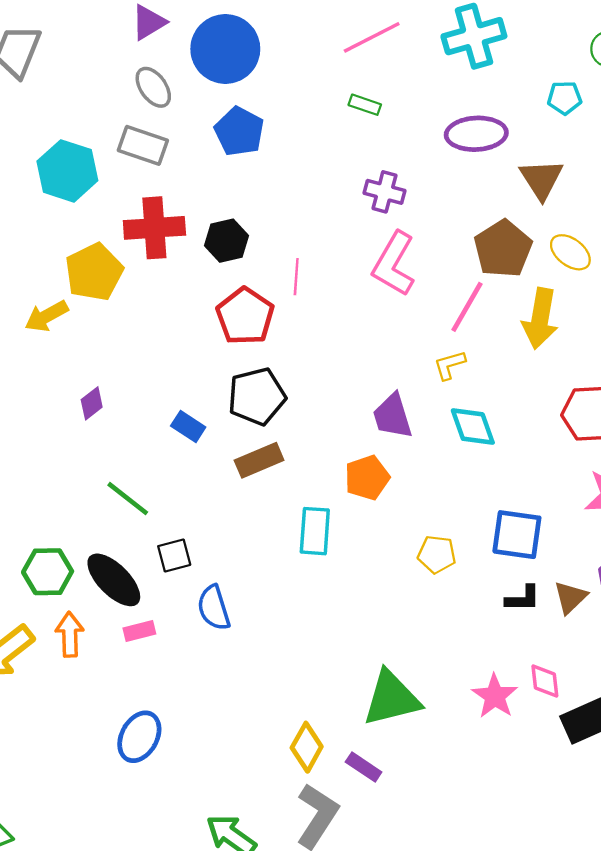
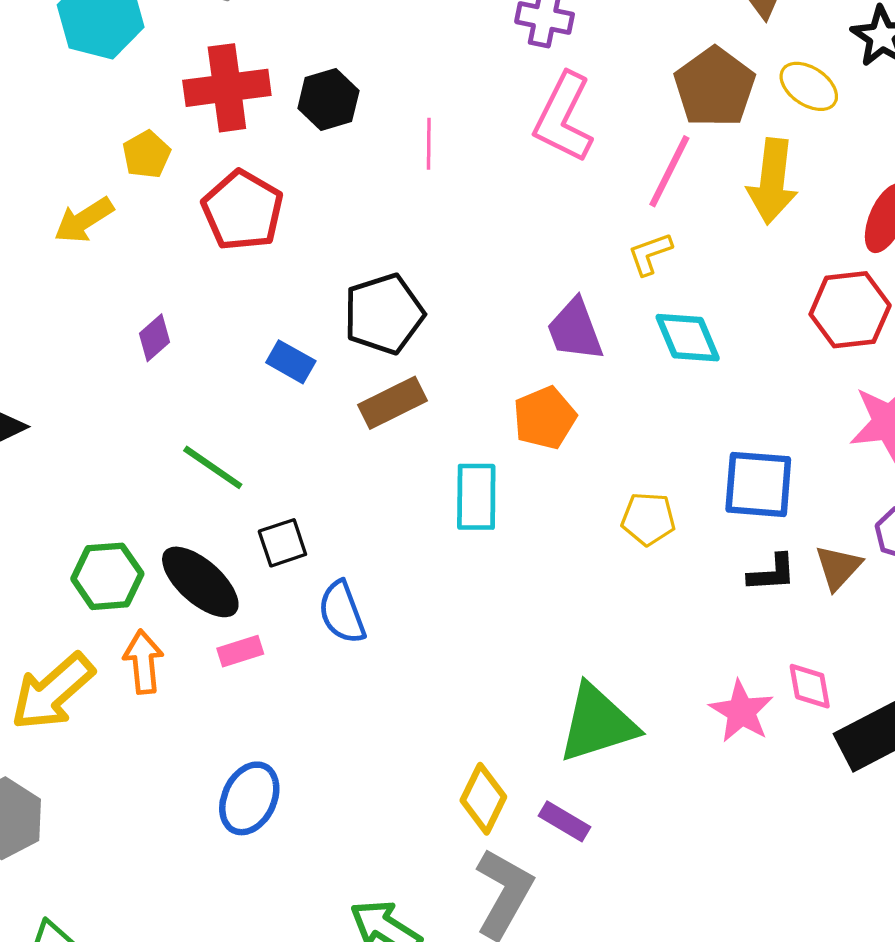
yellow pentagon: (94, 272) -> (147, 155), size x0.6
red pentagon: (245, 316) -> (243, 210), moved

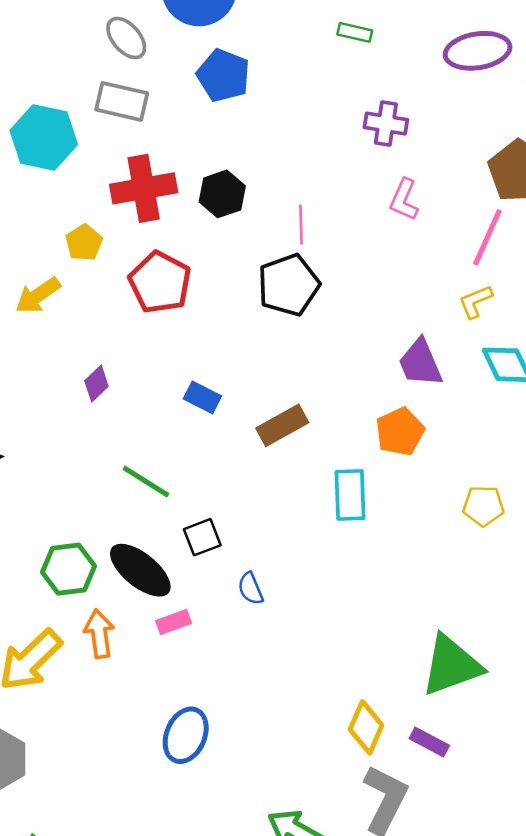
pink L-shape: (564, 118) -> (404, 200), size x0.6
black pentagon: (384, 314) -> (289, 285), moved
blue semicircle: (342, 612) -> (251, 589), size x0.7

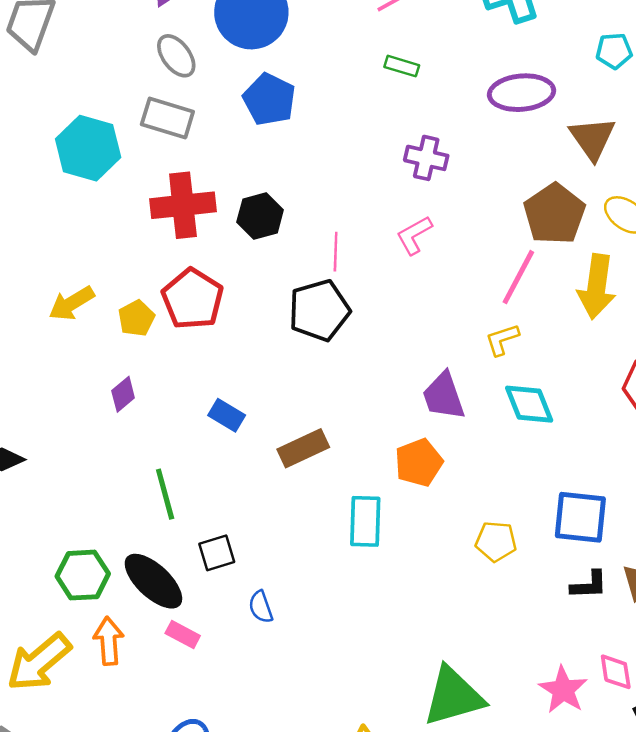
pink L-shape: (404, 200) -> (414, 235), moved, turned 33
yellow pentagon: (84, 243) -> (136, 318), moved
green line: (146, 481) -> (165, 494), turned 39
pink rectangle: (174, 622) -> (183, 635), turned 44

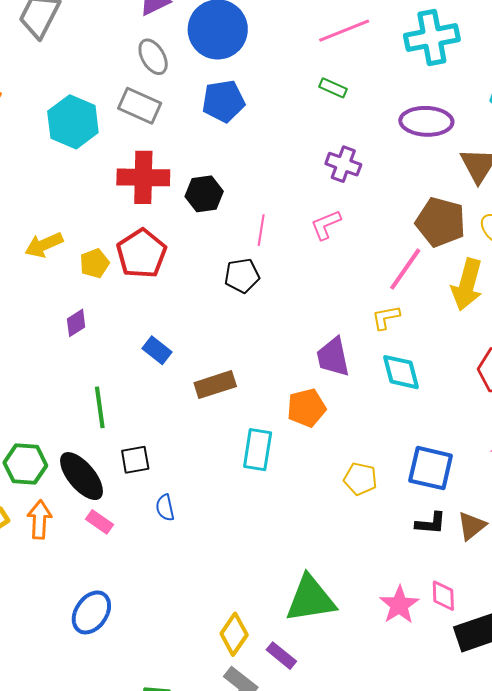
blue pentagon: (269, 99) -> (223, 101), turned 30
brown pentagon: (554, 214) -> (441, 222), turned -30
black pentagon: (319, 310) -> (242, 276), size x0.7

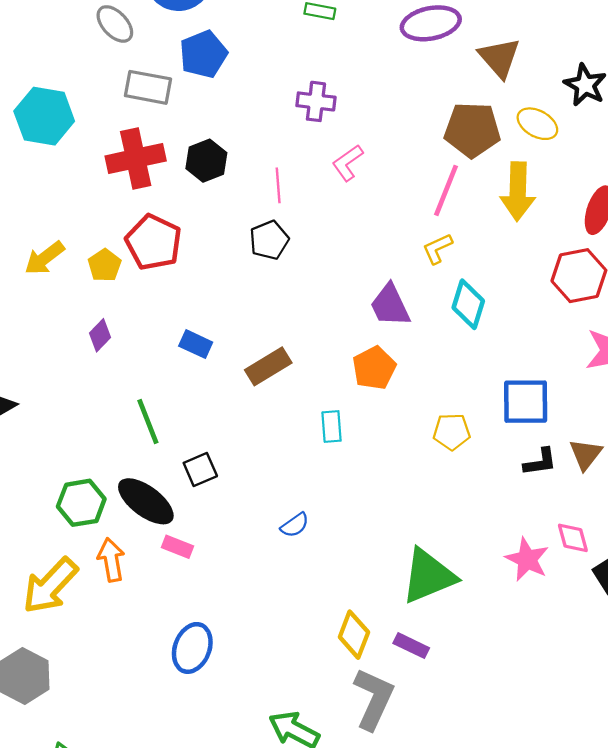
gray rectangle: (140, 106) -> (148, 87), moved
purple cross: (343, 164) -> (316, 101), moved
cyan diamond: (401, 372) -> (468, 304), turned 45
cyan rectangle: (258, 450) -> (332, 426), size x0.7
blue semicircle: (165, 508) -> (295, 525), moved, turned -100

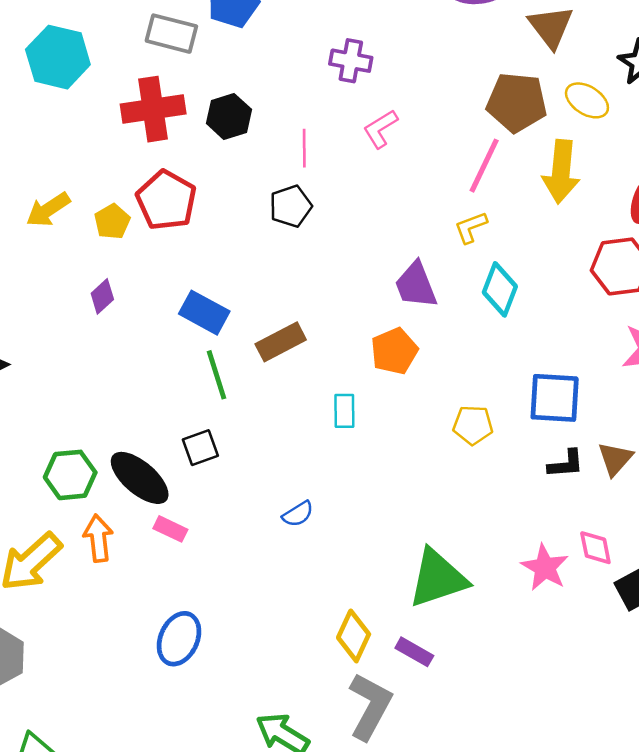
blue rectangle: (196, 344) -> (204, 313), size x1.4
green line: (148, 421) -> (216, 375), moved

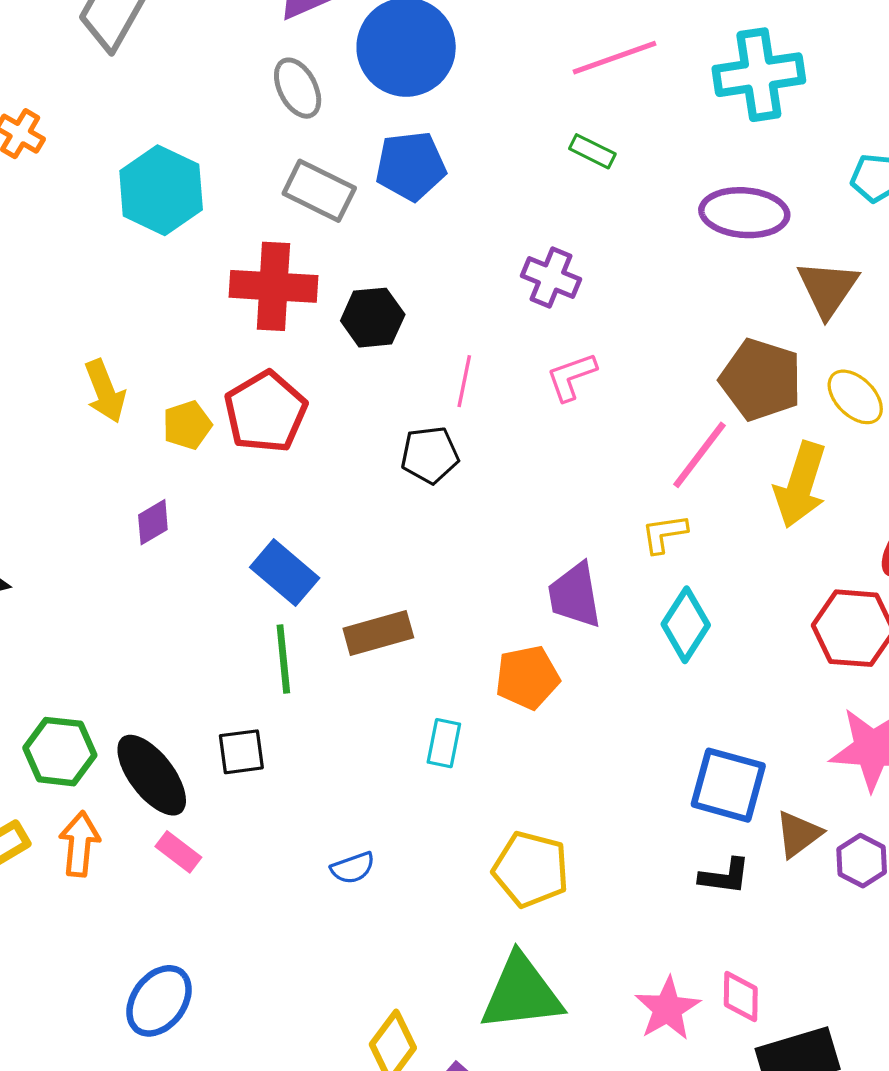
yellow arrow: (48, 210) -> (105, 391), turned -90
yellow pentagon: (473, 425) -> (531, 869), moved, size x1.4
brown triangle: (615, 459) -> (798, 834), moved

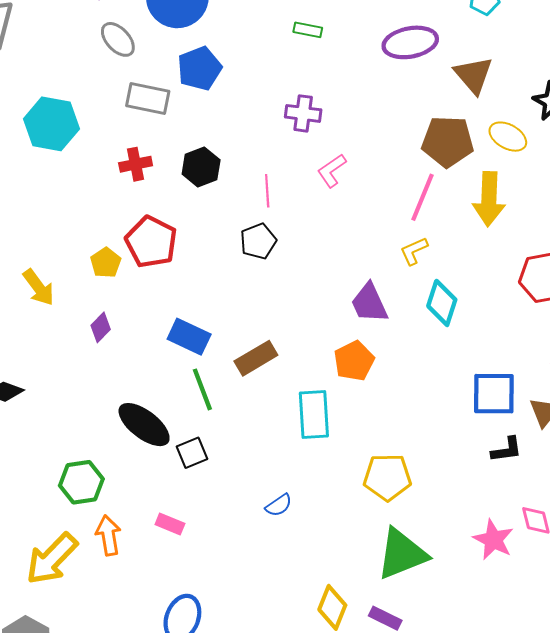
red cross: (273, 286) -> (136, 164), size x0.6
yellow arrow: (105, 391) -> (39, 287), moved
cyan rectangle: (444, 743) -> (314, 414), size x1.6
black ellipse: (152, 775) -> (144, 425), moved

